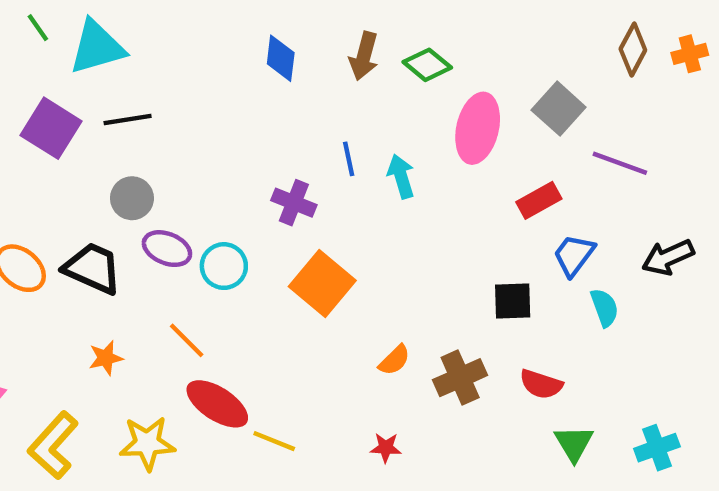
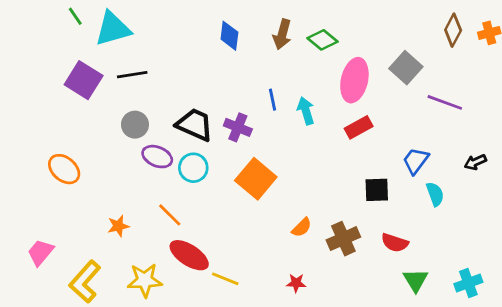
red rectangle: (539, 200) -> (359, 127), moved
black arrow: (668, 257) -> (475, 162), size x0.7
black trapezoid: (93, 268) -> (195, 125), moved

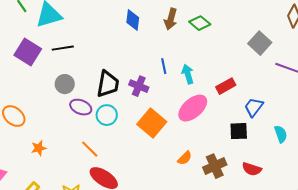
pink ellipse: (354, 80) -> (193, 108), moved, turned 36
black trapezoid: (195, 125) -> (108, 84), turned 76
blue trapezoid: (416, 161) -> (254, 107), moved
orange star: (118, 226) -> (39, 148), moved

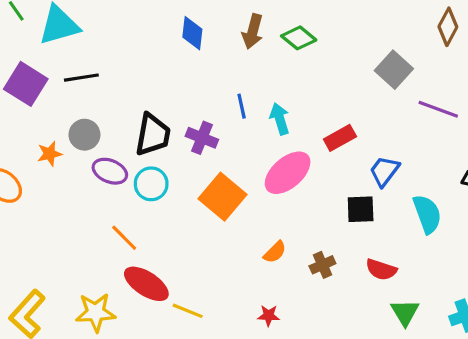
cyan semicircle: (281, 134) -> (427, 214), size x1.4
orange star: (39, 148) -> (50, 154), moved
brown cross: (215, 166) -> (322, 265), size x0.7

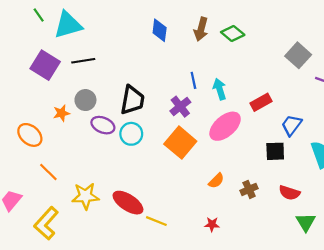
purple cross: (202, 138) -> (180, 107), moved, turned 30
orange line: (124, 238) -> (48, 172), moved
yellow star: (96, 312) -> (85, 196), moved

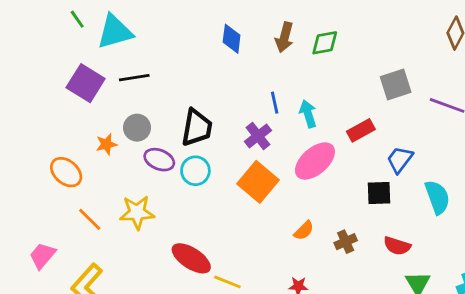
green diamond: (233, 34) -> (325, 43), turned -50
gray square: (298, 55) -> (396, 85), moved, turned 30
yellow star: (85, 196) -> (137, 212), moved

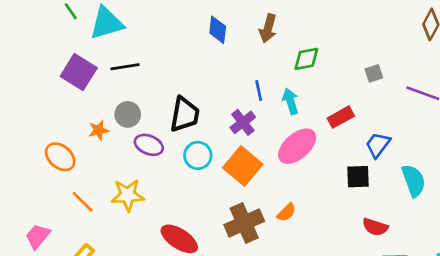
green diamond: (325, 43) -> (306, 59), moved
gray square: (396, 85) -> (374, 73), size x0.6
cyan circle: (195, 171) -> (198, 155), moved
brown cross: (346, 242) -> (244, 223), moved, size x1.8

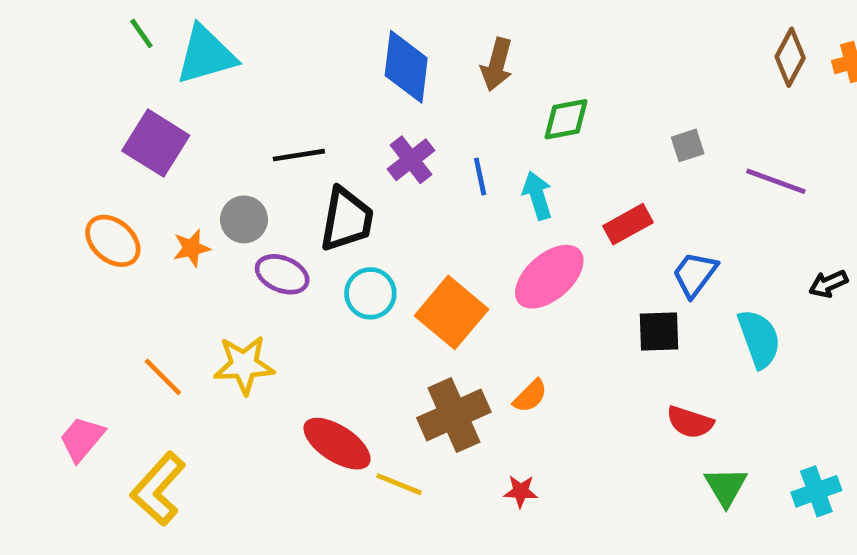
blue diamond: (218, 30) -> (406, 67), size x1.4
black line: (125, 67) -> (299, 155), moved
purple cross: (243, 122) -> (411, 160), moved
orange ellipse: (60, 157) -> (113, 241), moved

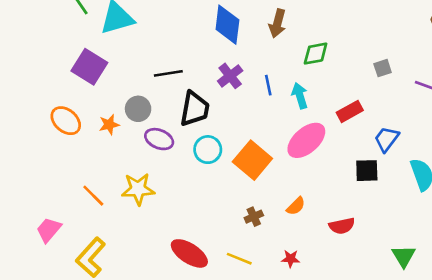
brown cross: (454, 415) -> (254, 217), size x0.5
red semicircle: (690, 422) -> (342, 226), moved, turned -30
red ellipse: (337, 444) -> (189, 253), moved
yellow line: (399, 484) -> (239, 259), moved

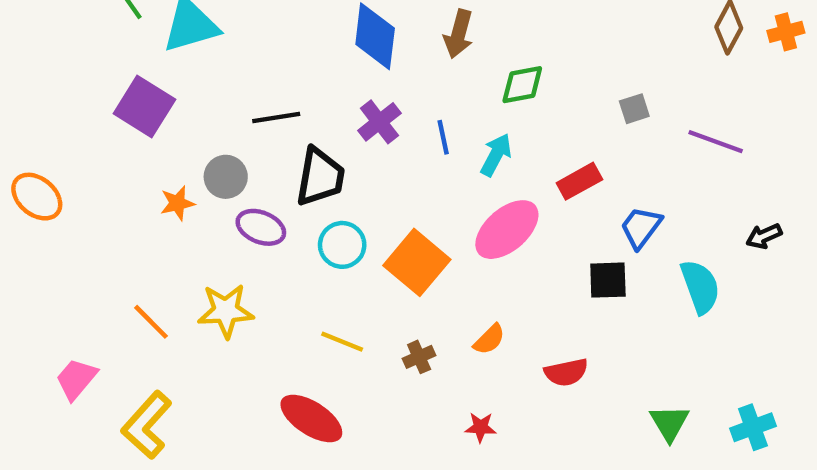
cyan arrow: (300, 96) -> (496, 155), turned 45
orange ellipse: (66, 121) -> (37, 197), moved
yellow line: (239, 259) -> (342, 342), moved

